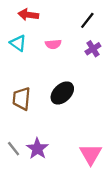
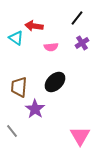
red arrow: (28, 15) -> (34, 26), moved
pink semicircle: (53, 44) -> (51, 47), moved
purple star: (37, 149) -> (35, 109), moved

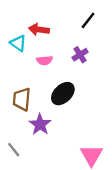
purple cross: (82, 43) -> (80, 55), moved
pink semicircle: (51, 47) -> (45, 60), moved

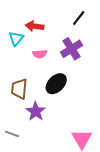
cyan triangle: (18, 43) -> (16, 39), turned 35
purple cross: (80, 55) -> (72, 49), size x1.5
gray line: (14, 150) -> (12, 134), turned -32

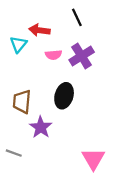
black line: (79, 18) -> (77, 17), moved, turned -63
pink semicircle: (40, 54) -> (53, 55), moved
black ellipse: (56, 84) -> (64, 96), turned -30

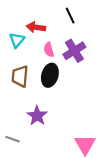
pink semicircle: (53, 55) -> (49, 50), turned 80
black ellipse: (64, 96) -> (50, 75), moved
brown trapezoid: (22, 102) -> (20, 76), moved

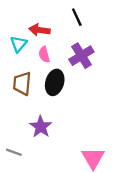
pink semicircle: (49, 50) -> (44, 54), moved

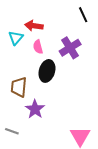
black line: (77, 17) -> (83, 15), moved
brown trapezoid: (22, 84) -> (19, 87), moved

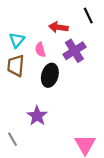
red arrow: (34, 26) -> (58, 27), moved
brown trapezoid: (19, 87) -> (16, 66), moved
gray line: (12, 131) -> (13, 139), turned 40

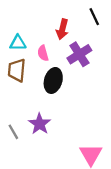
red arrow: (58, 27) -> (62, 29), turned -84
cyan triangle: (17, 40) -> (18, 43), turned 49
gray line: (13, 139) -> (13, 132), moved

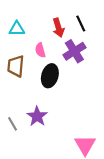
black line: (94, 17) -> (81, 23), moved
red arrow: (62, 29) -> (58, 28), turned -30
cyan triangle: (18, 43) -> (17, 29), moved

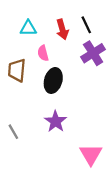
cyan triangle: (17, 29) -> (28, 28), moved
purple cross: (74, 51) -> (93, 53), moved
purple star: (37, 116) -> (56, 121), moved

